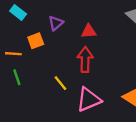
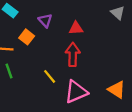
purple triangle: (56, 23) -> (45, 20), turned -32
orange square: (36, 41) -> (27, 37), turned -32

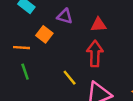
purple triangle: (45, 20) -> (65, 16), turned -32

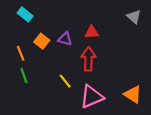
purple triangle: (65, 16) -> (65, 39), moved
orange line: (22, 48) -> (21, 53), turned 64

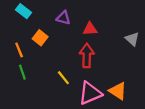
gray triangle: (134, 17) -> (132, 39), moved
purple triangle: (65, 39) -> (63, 18), moved
orange triangle: (133, 94) -> (118, 91), moved

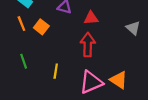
orange line: (19, 50) -> (21, 24), moved
yellow line: (63, 78) -> (56, 71), moved, turned 48

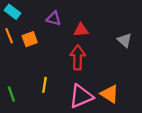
orange square: (41, 27) -> (30, 39), turned 32
green line: (24, 61) -> (11, 94), moved

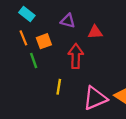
red arrow: (78, 57) -> (76, 56), moved
green line: (11, 94) -> (34, 61), moved

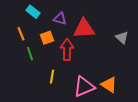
cyan rectangle: (27, 14) -> (33, 12), moved
red triangle: (95, 32) -> (84, 29), size x1.6
orange square: (44, 41) -> (47, 38), moved

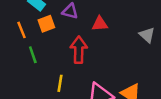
red triangle: (84, 29) -> (100, 24), size x0.6
orange square: (47, 38) -> (46, 24), moved

